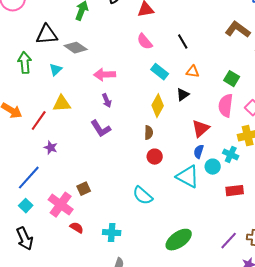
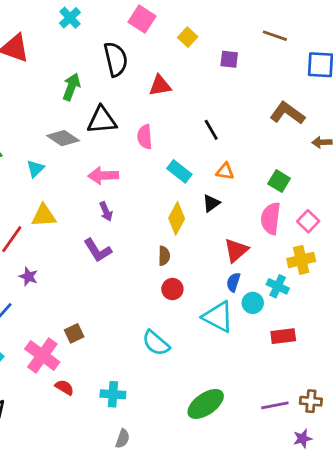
black triangle: (47, 35) -> (102, 120), moved
pink semicircle: (145, 42) -> (145, 137), moved, turned 36
purple line: (229, 241) -> (275, 405), turned 36

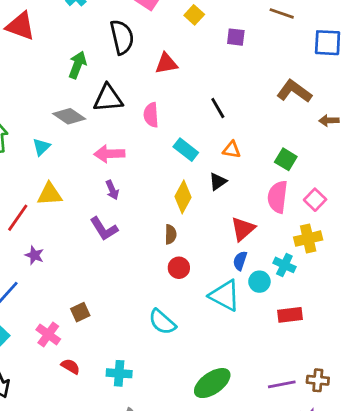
pink cross: (42, 355) -> (48, 334), size x0.7

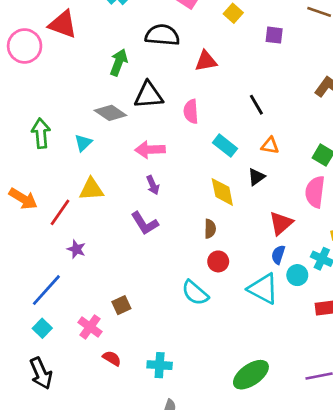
black semicircle: (122, 37) -> (162, 35), turned -72
yellow diamond: (183, 197) -> (222, 192), turned -40
cyan semicircle: (162, 322) -> (195, 293), moved

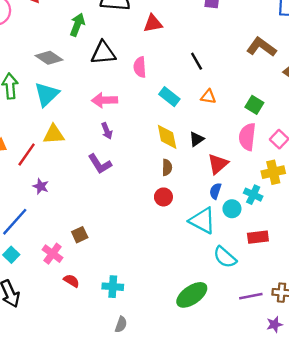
gray diamond: (110, 113) -> (49, 58), moved
cyan triangle: (83, 143) -> (47, 94), size x1.6
black triangle: (256, 177) -> (197, 139), moved
brown semicircle: (210, 229) -> (167, 167), moved
cyan semicircle: (195, 293) -> (225, 257), moved

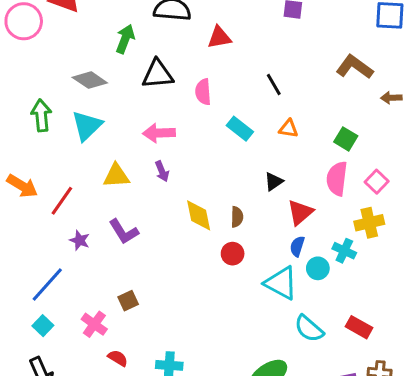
yellow triangle: (54, 134) -> (116, 176), moved
yellow diamond: (167, 137) -> (199, 215), moved
purple L-shape: (100, 164) -> (124, 232), moved
red rectangle: (258, 237) -> (359, 327), moved, turned 36

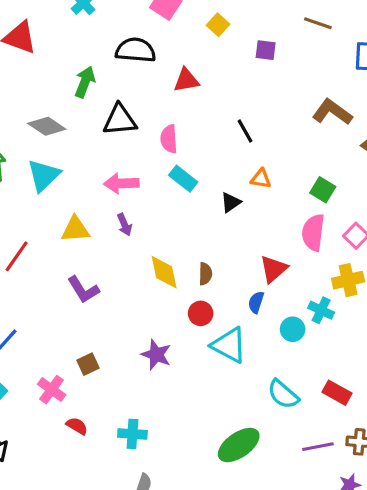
cyan rectangle: (240, 129) -> (183, 179), moved
black triangle: (274, 182) -> (231, 202), moved
purple star: (80, 240) -> (156, 355), moved, size x1.4
blue semicircle: (297, 246) -> (256, 302), moved
cyan triangle: (281, 283) -> (229, 345), moved

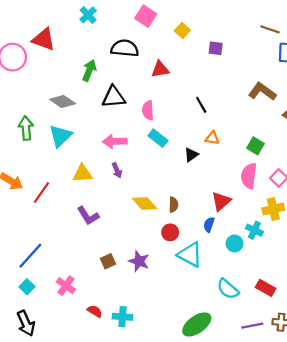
brown line: (318, 23) -> (270, 29), moved
yellow diamond: (164, 272) -> (145, 204), turned -30
brown square: (88, 364) -> (108, 261), moved
red semicircle: (77, 426) -> (95, 311), moved

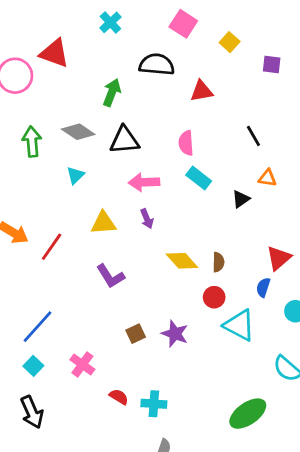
black triangle: (114, 97) -> (124, 140), moved
green arrow: (26, 128) -> (32, 142), moved
cyan triangle: (60, 136) -> (75, 175), size x0.6

